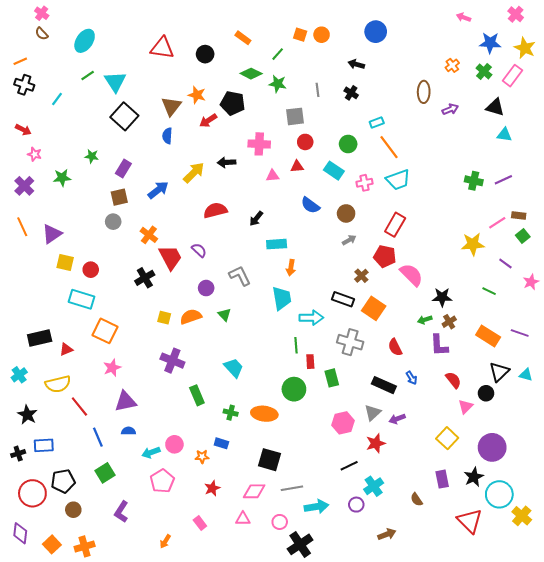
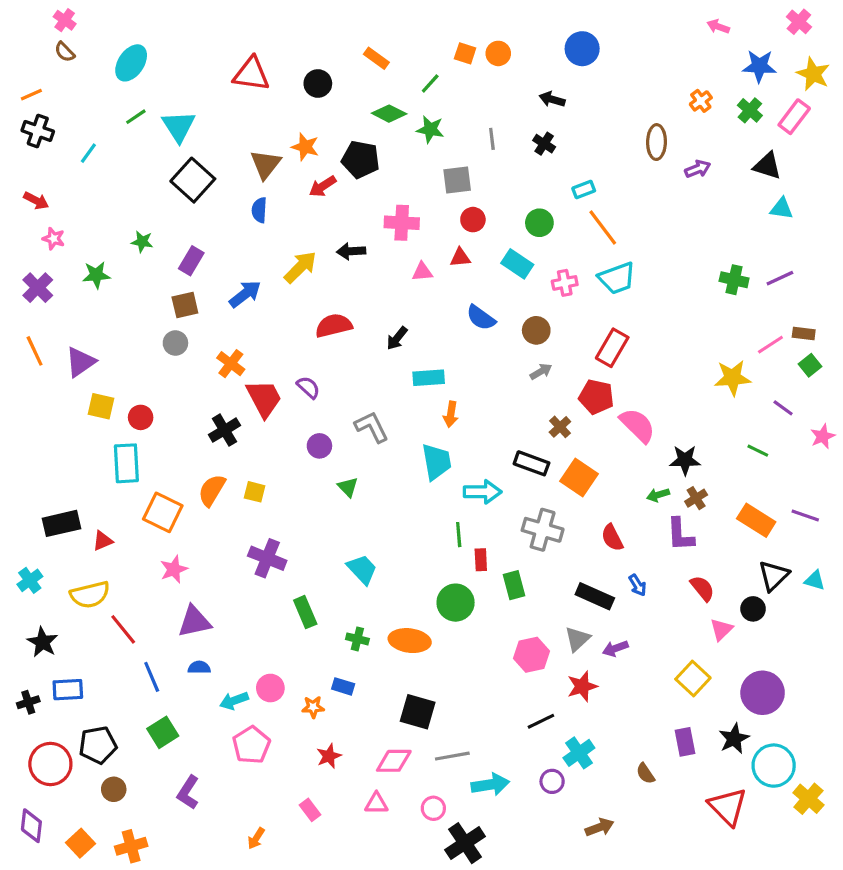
cyan rectangle: (81, 299) -> (126, 463), turned 70
orange semicircle: (191, 317) -> (212, 490), moved, turned -40

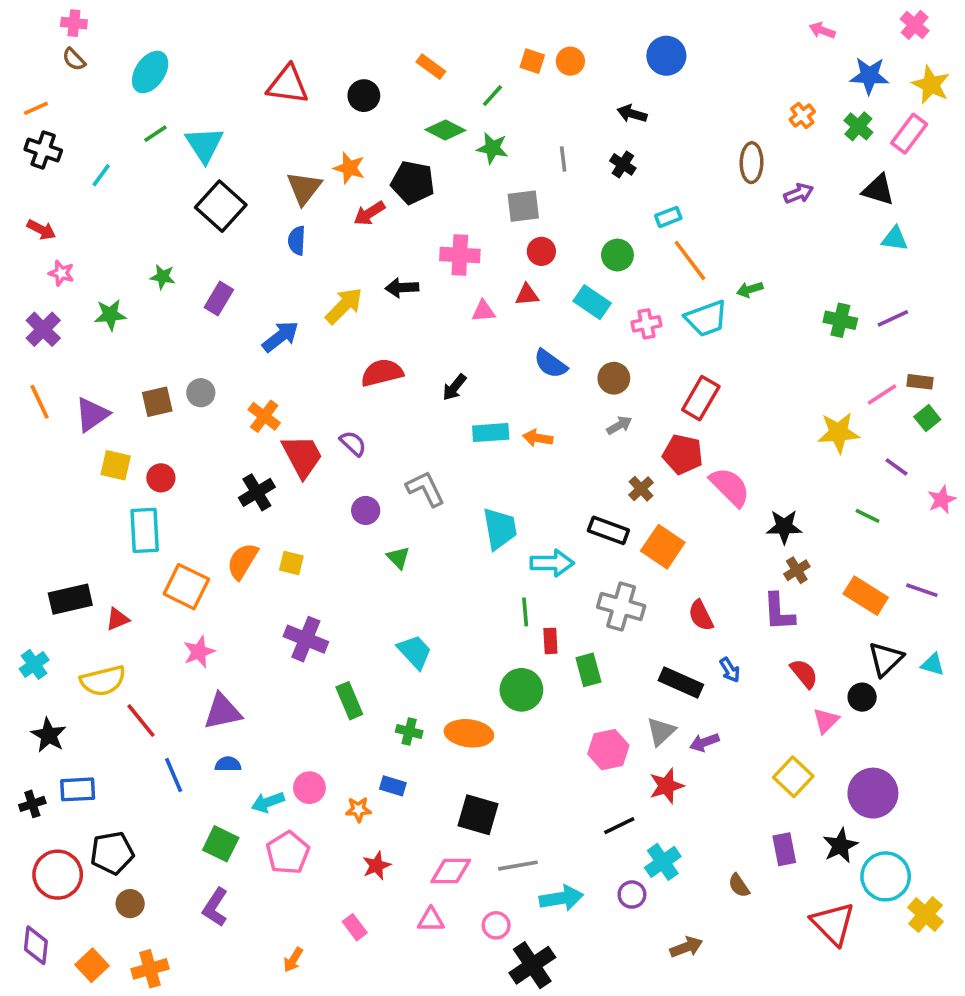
pink cross: (65, 20) -> (74, 23), turned -30
brown square: (185, 305) -> (157, 402), moved
orange arrow: (451, 414) -> (538, 438), moved, turned 90
green arrow: (658, 495) -> (750, 289), moved
green square: (163, 732) -> (221, 844), moved, turned -32

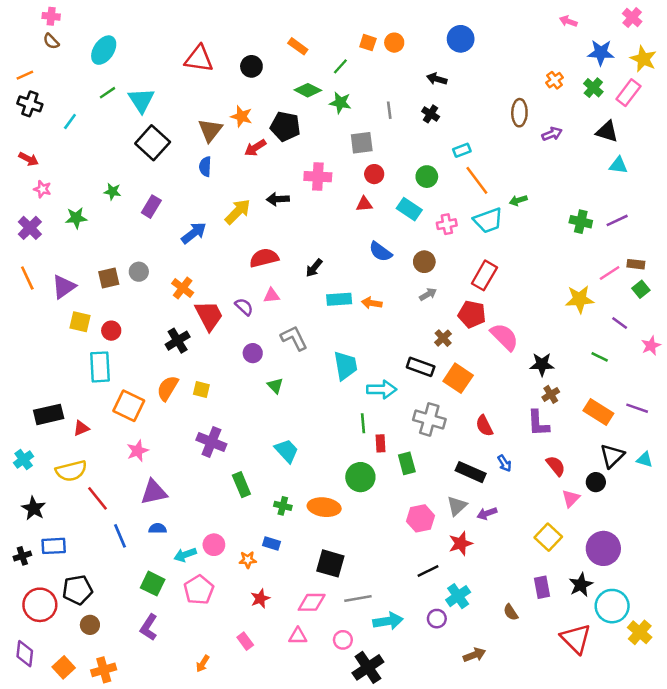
pink triangle: (483, 311) -> (272, 296), moved

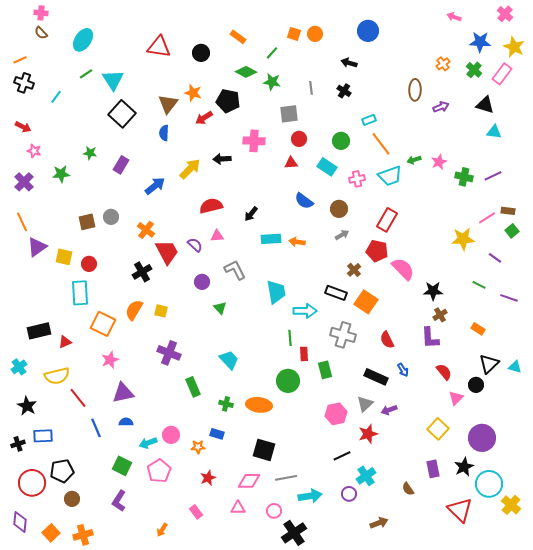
purple triangle: (64, 287) -> (37, 247), moved
pink star: (651, 346) -> (439, 162), moved
purple line: (637, 408) -> (509, 298), moved
orange rectangle: (598, 412) -> (478, 329), size x0.6

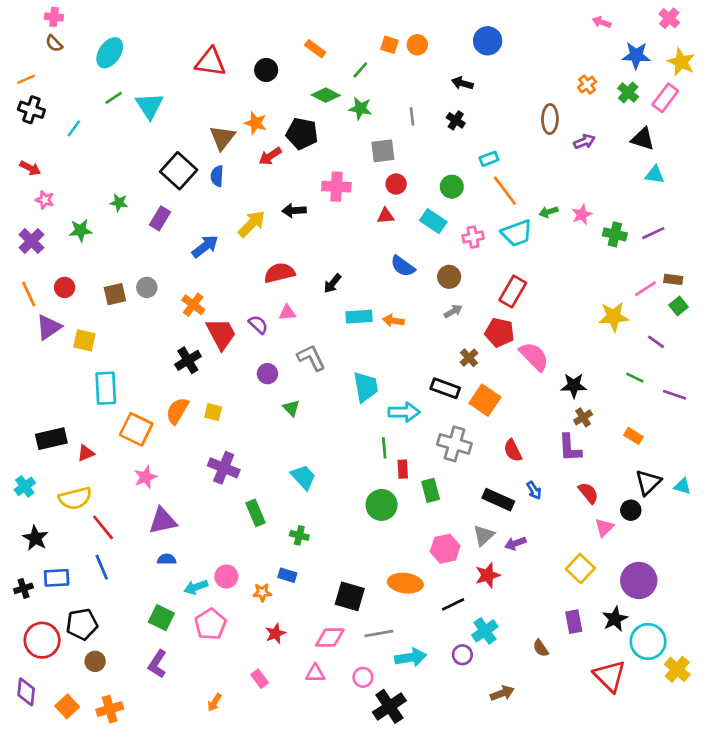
black square: (122, 114) -> (179, 171), moved
red circle: (89, 264) -> (65, 287), moved
orange ellipse: (259, 405) -> (405, 583), moved
blue line: (96, 428) -> (102, 567), moved

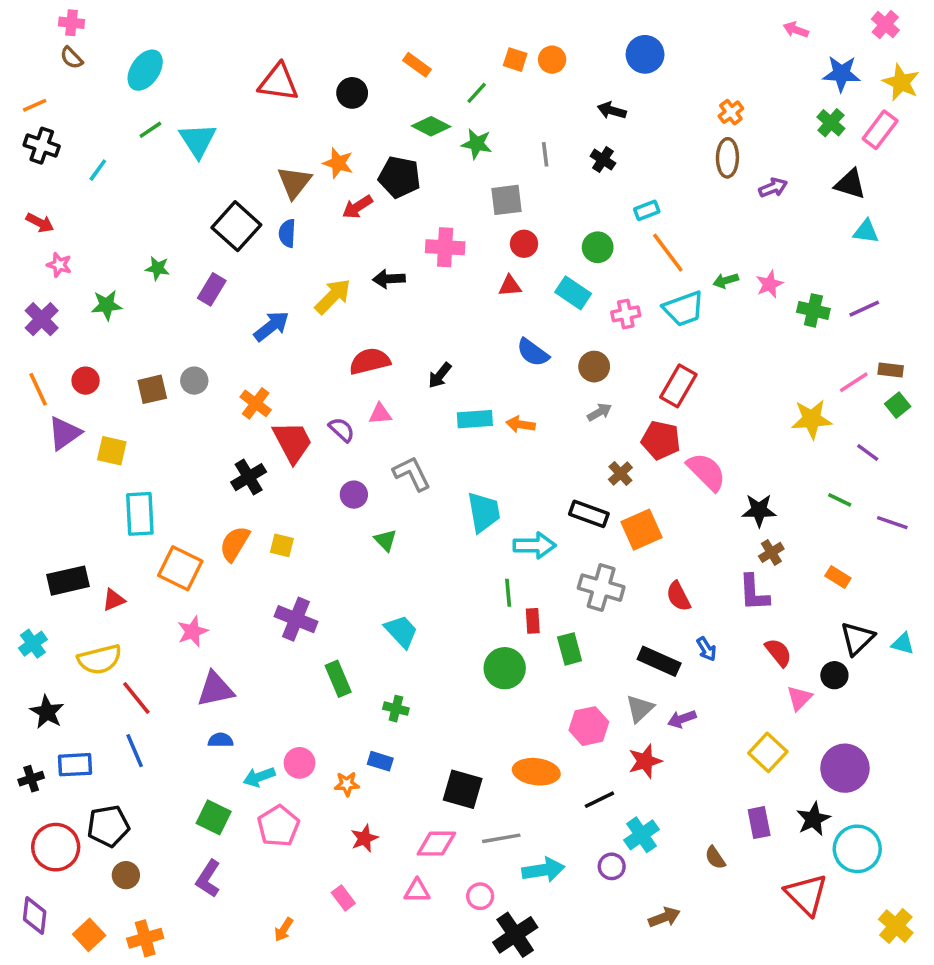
orange cross: (587, 85) -> (731, 112), moved
orange square: (485, 400) -> (642, 530), turned 32
yellow cross: (677, 669) -> (896, 926), moved

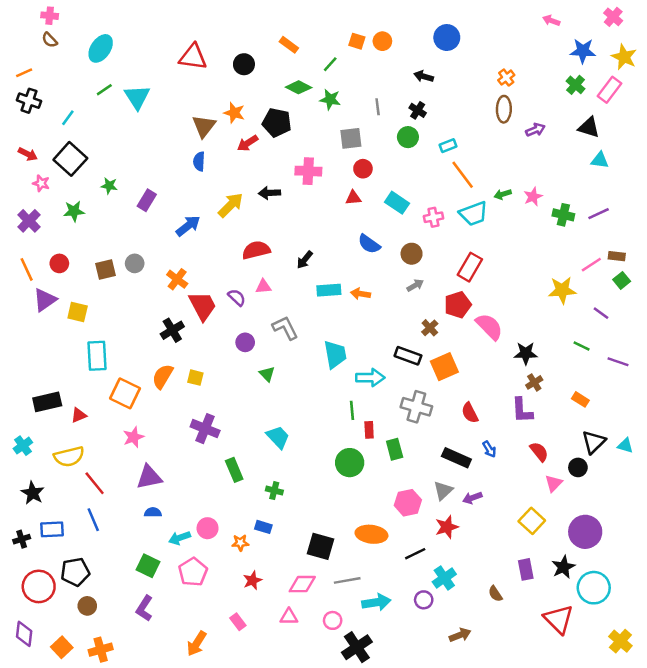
black square: (236, 226) -> (70, 159), moved
green circle: (598, 247) -> (408, 137), moved
red pentagon: (661, 440) -> (458, 305), turned -30
orange arrow: (284, 930) -> (197, 644), size x1.5

